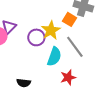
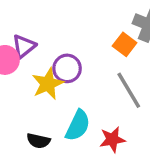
yellow star: (51, 30) -> (48, 84), moved
cyan semicircle: (54, 57) -> (78, 125), moved

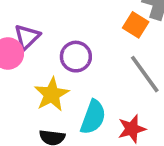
yellow star: (48, 84) -> (52, 94), moved

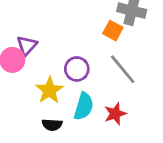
purple circle: (76, 57) -> (77, 69), moved

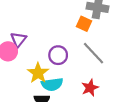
cyan semicircle: (84, 106) -> (52, 84), moved, turned 70

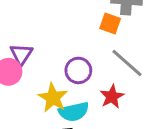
red star: (90, 88) -> (112, 97), moved

